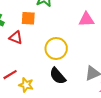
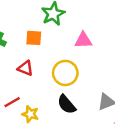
pink triangle: (86, 19) -> (83, 40), moved
red triangle: (16, 37) -> (25, 68), moved

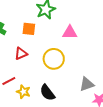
red triangle: (25, 68) -> (21, 54), turned -48
black semicircle: (67, 104) -> (47, 93), moved

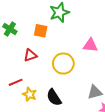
pink triangle: (70, 32) -> (90, 45), moved

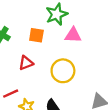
pink triangle: (90, 45) -> (73, 35), moved

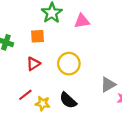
pink triangle: (73, 35) -> (82, 21), moved

